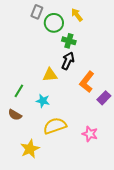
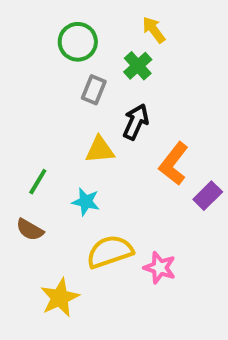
gray rectangle: (37, 12) -> (94, 90), moved
green circle: (54, 23) -> (78, 42), moved
green cross: (69, 41) -> (138, 66), moved, turned 32
pink star: (90, 134) -> (160, 268), moved

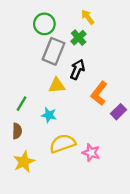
gray rectangle: (94, 90) -> (53, 51), size x1.6
brown semicircle: (30, 230) -> (17, 131), turned -119
yellow star: (60, 298) -> (24, 162), moved

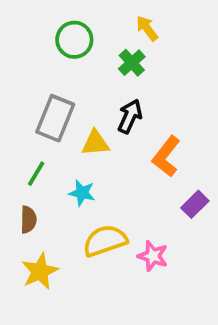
gray rectangle: (53, 51) -> (55, 118), moved
purple rectangle: (118, 112) -> (195, 204), moved

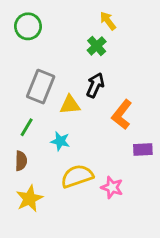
green circle: (74, 40) -> (28, 26), moved
purple rectangle: (195, 204) -> (143, 150), turned 42

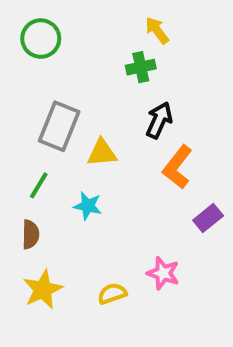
green cross: (97, 46) -> (141, 67), turned 30
black arrow: (95, 85) -> (159, 120), moved
purple rectangle: (143, 150) -> (208, 218), turned -36
yellow semicircle: (77, 176) -> (112, 294), moved, size x0.6

